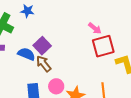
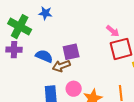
purple square: (42, 46) -> (71, 52), moved, turned 30
brown arrow: (44, 64) -> (61, 66), turned -72

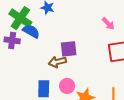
pink arrow: (113, 31) -> (108, 24), moved
blue semicircle: (44, 56) -> (31, 31), moved

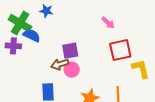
pink circle: (67, 86) -> (72, 70), moved

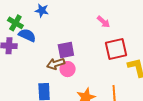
green cross: (20, 23) -> (15, 23), size x0.7

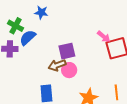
pink arrow: (104, 22) -> (104, 37), moved
blue semicircle: (27, 35) -> (28, 38), turned -66

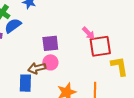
brown arrow: (57, 65) -> (37, 68), moved

